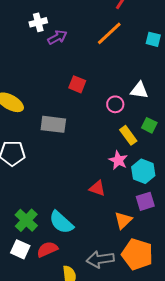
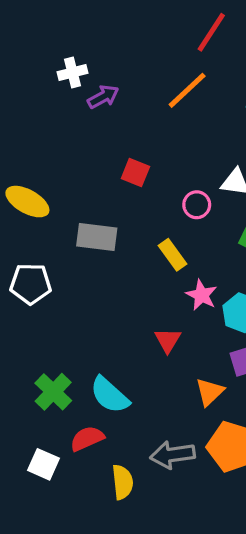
yellow rectangle: (128, 135) -> (173, 255), moved
red triangle: (97, 188) -> (168, 340), turned 42
white square: (20, 249) -> (44, 464), moved

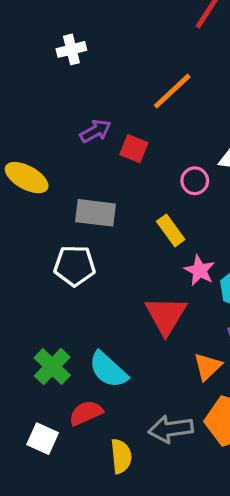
orange line: (187, 90) -> (172, 91), moved
purple arrow: (103, 97) -> (95, 131), moved
white pentagon: (31, 284) -> (75, 266), moved
red triangle: (168, 340) -> (166, 315), size x1.6

